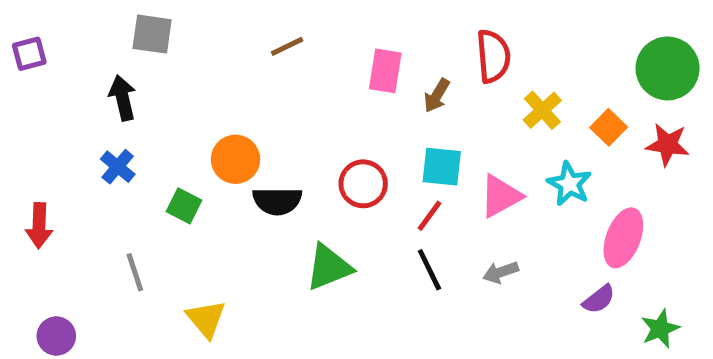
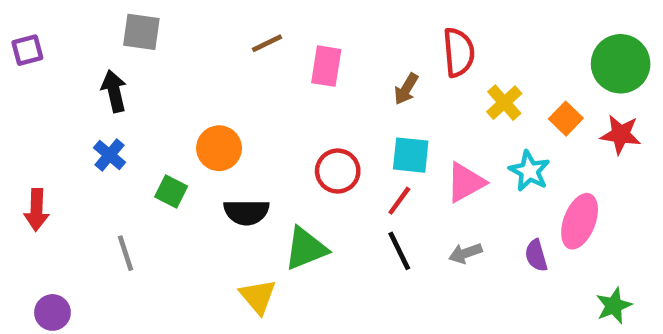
pink rectangle: (385, 71) -> (326, 66), moved
black semicircle: (277, 201) -> (246, 212), moved
purple semicircle: (599, 299) -> (536, 255), moved, turned 112
yellow triangle: (206, 319) -> (258, 297), moved

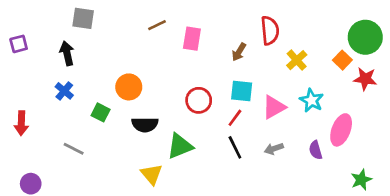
purple square: (27, 50) -> (19, 44), moved
orange square: (566, 119) -> (342, 60), moved
gray line: (125, 253) -> (74, 149), turned -45

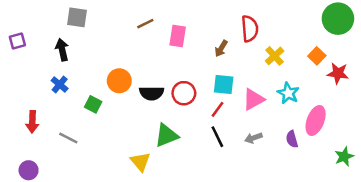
green circle: (365, 37) -> (338, 19), moved
red arrow: (21, 123) -> (32, 122), moved
black semicircle: (145, 125) -> (152, 93), moved
green star: (361, 180) -> (344, 157), moved

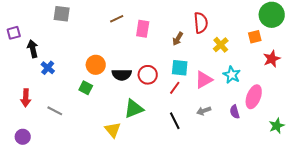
black arrow: (62, 50) -> (33, 49), moved
orange square: (317, 56) -> (255, 37), moved, turned 32
red star: (338, 73) -> (272, 59), turned -30
green square: (93, 104) -> (86, 88), moved
black line: (217, 137) -> (175, 121), moved

